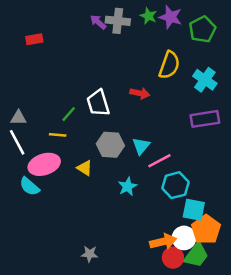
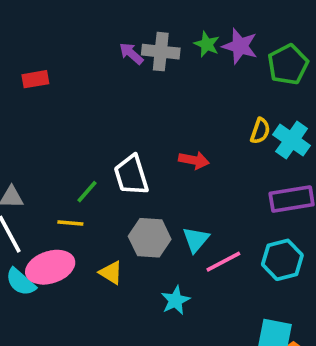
yellow semicircle: (169, 65) -> (260, 131), moved, size x0.6
cyan hexagon: (175, 185) -> (282, 260), moved
cyan semicircle: (29, 186) -> (21, 282), moved

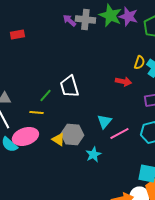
green star: (207, 44) -> (110, 15), size x1.6
red arrow: (194, 160) -> (123, 81), moved
gray hexagon: (150, 238) -> (72, 134), moved

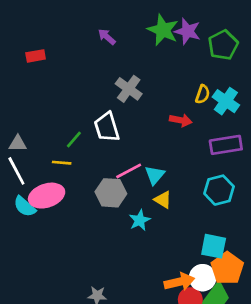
gray cross: (85, 19) -> (129, 89), moved, turned 30
pink line: (119, 133) -> (129, 171), moved
yellow triangle: (58, 139) -> (163, 200), moved

